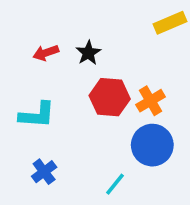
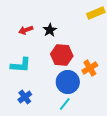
orange cross: (150, 101) -> (90, 68), moved
blue circle: (152, 145) -> (68, 82), moved

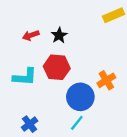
red hexagon: (62, 55) -> (57, 67), moved
blue cross: (25, 97) -> (30, 124), moved

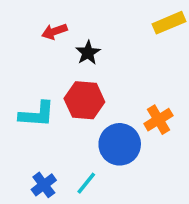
red arrow: (31, 35) -> (54, 31), moved
cyan line: (77, 123) -> (86, 183), moved

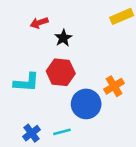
cyan line: (86, 183) -> (62, 132), turned 36

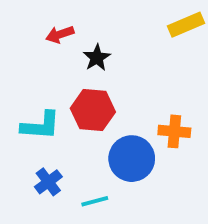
orange cross: (114, 86) -> (174, 131), turned 36
blue cross: (32, 133) -> (48, 182), moved

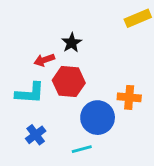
red arrow: (60, 34) -> (44, 60), moved
cyan line: (95, 201) -> (82, 149), moved

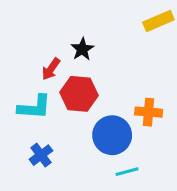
red arrow: (44, 60) -> (51, 69), turned -36
cyan line: (82, 149) -> (127, 172), moved

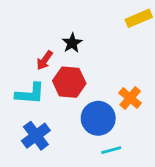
orange cross: (149, 112) -> (130, 98), turned 35
blue cross: (41, 155) -> (36, 136), size x1.4

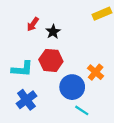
red arrow: (45, 60) -> (33, 24), moved
cyan line: (111, 150) -> (82, 110), turned 48

